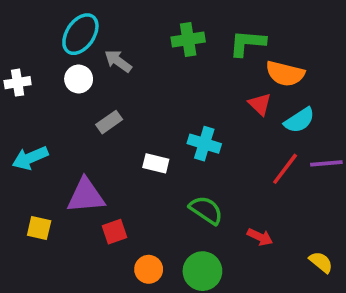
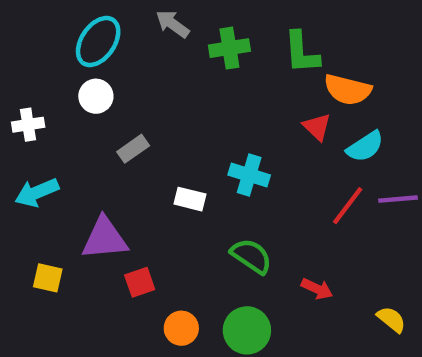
green L-shape: (247, 43) -> (302, 52), turned -99
gray arrow: (118, 61) -> (173, 24), moved
white cross: (18, 83) -> (28, 125), moved

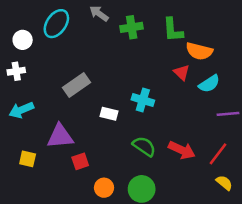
white circle: (96, 96) -> (23, 40), moved
gray rectangle: (133, 149) -> (76, 85), size x1.5
red line: (348, 206) -> (218, 154), moved
red arrow: (317, 289) -> (182, 150), moved, size x1.5

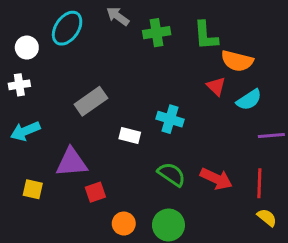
red line: (218, 154) -> (259, 183), turned -35

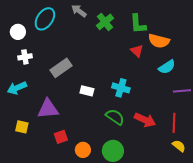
green cross: (157, 33) -> (105, 22), turned -30
white cross: (19, 85) -> (25, 57), moved
red triangle: (216, 86) -> (137, 51), moved
cyan cross: (170, 119) -> (121, 88), moved
red square: (95, 192) -> (61, 137), moved

